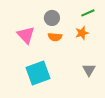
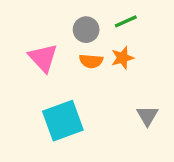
green line: (88, 13) -> (126, 21), moved
orange star: (82, 33) -> (122, 58), moved

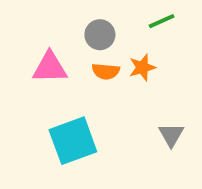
green line: (126, 21) -> (162, 21), moved
pink triangle: (43, 58) -> (50, 67), turned -48

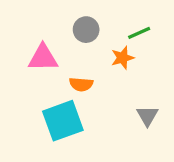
green line: (162, 21) -> (139, 33), moved
orange semicircle: (106, 71) -> (81, 84), moved

